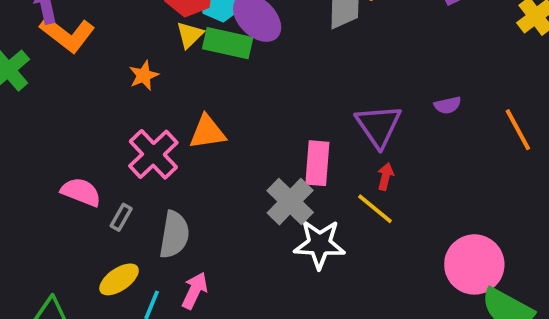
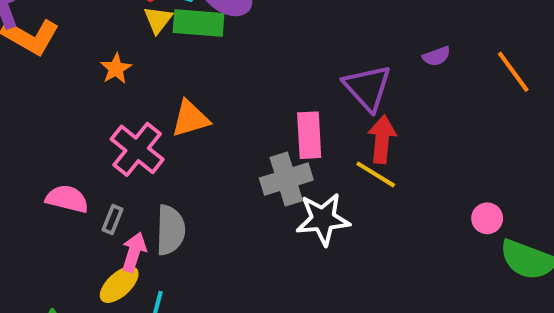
red arrow: (385, 176) -> (382, 139), size x1.6
gray cross: (290, 202) -> (286, 179), turned 36
pink circle: (474, 264) -> (487, 218), size x0.5
pink arrow: (195, 291) -> (134, 252), moved

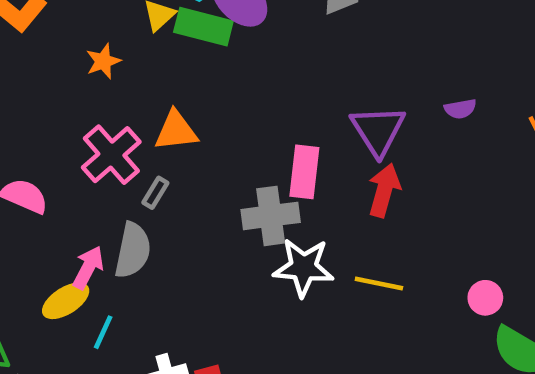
yellow line: (376, 174) -> (379, 284), moved, turned -30
gray rectangle: (113, 220) -> (155, 193), moved

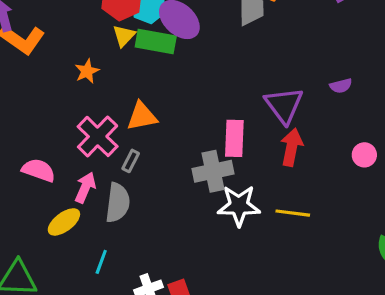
pink arrow: (88, 268) -> (85, 188), moved
pink circle: (485, 298) -> (364, 155), moved
yellow ellipse: (66, 301) -> (64, 222), moved

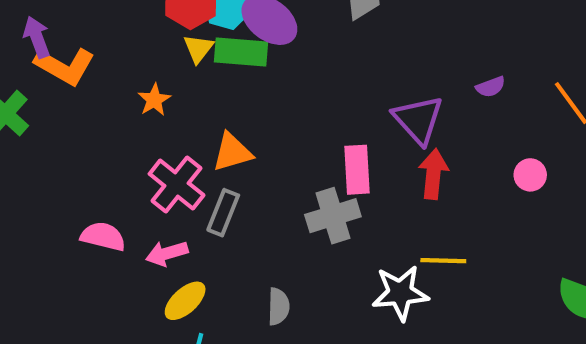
gray rectangle: (131, 161) -> (223, 213), size x1.5
pink arrow: (85, 188) -> (167, 253), turned -124
gray semicircle: (118, 203) -> (278, 307), moved, size x0.7
white star: (239, 206) -> (400, 293), moved
yellow ellipse: (64, 222) -> (185, 301), moved

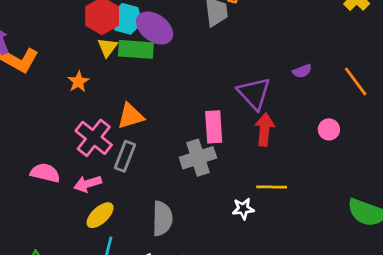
white star: (400, 293) -> (243, 209), size x0.6
gray semicircle: (278, 307) -> (162, 218), size x1.4

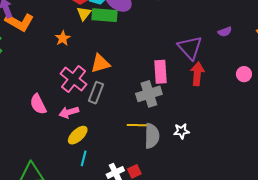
pink semicircle: (45, 173) -> (38, 104), turned -130
yellow line: (272, 187) -> (138, 125), moved
gray semicircle: (162, 218) -> (152, 136), moved

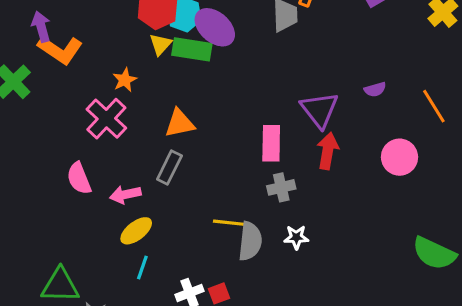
pink circle: (244, 74) -> (399, 157), size x1.5
pink cross: (73, 79) -> (106, 119), moved
gray cross: (149, 94) -> (281, 187), moved, size x0.7

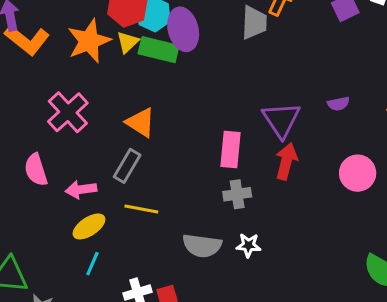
purple ellipse: (215, 27) -> (183, 29), turned 30
orange star: (125, 80) -> (89, 41), moved, size x1.8
orange triangle: (180, 123) -> (141, 122), turned 40
yellow line: (230, 223) -> (141, 209), moved
gray semicircle: (250, 241) -> (202, 246), turned 87

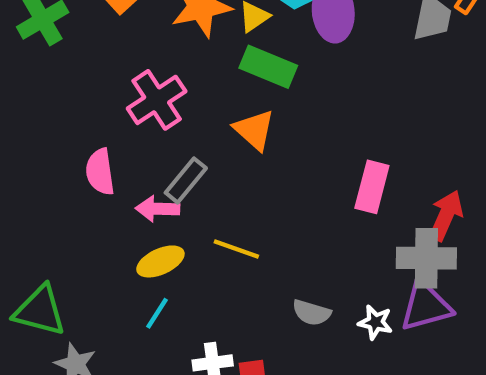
green rectangle: (159, 50) -> (268, 67), moved
purple triangle: (281, 120) -> (426, 306), moved, turned 39
gray rectangle: (127, 166) -> (186, 180), moved
gray cross: (237, 194) -> (426, 258), moved, size x1.5
gray semicircle: (202, 246) -> (312, 313), size x0.7

